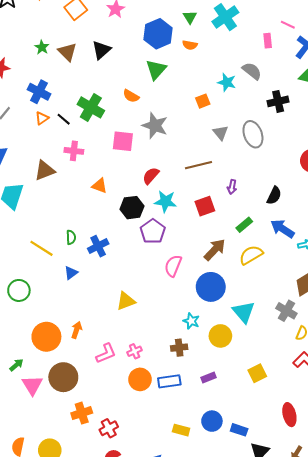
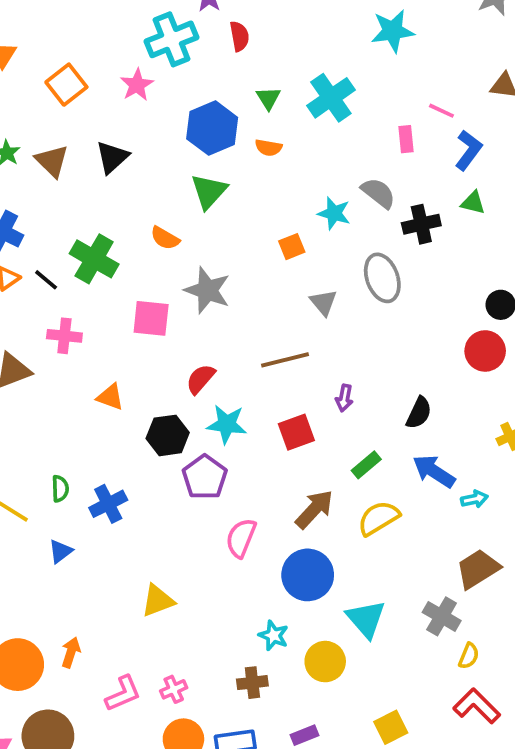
black cross: (278, 101) -> (421, 224), moved
gray ellipse: (253, 134) -> (382, 278), moved

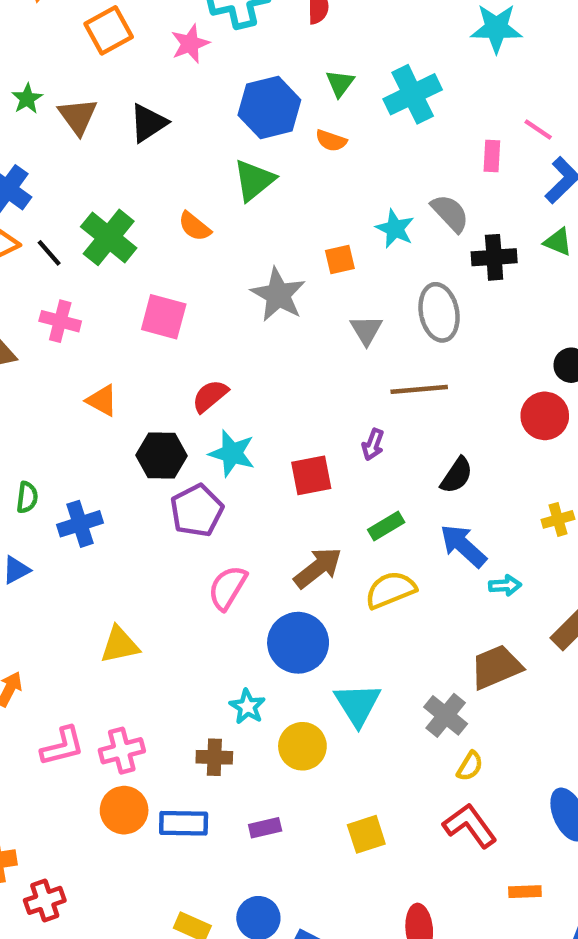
gray star: (207, 290) -> (278, 295), moved
brown line: (285, 360) -> (419, 389), moved
pink cross: (174, 689) -> (122, 751), size x1.4

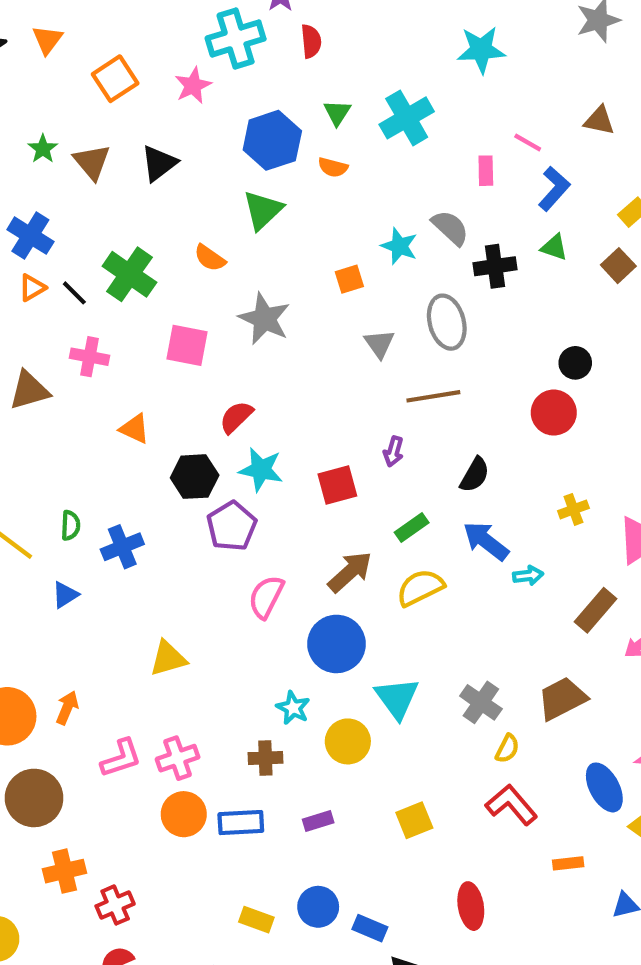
gray star: (278, 295) -> (265, 319), moved
brown trapezoid: (496, 667) -> (562, 699), moved

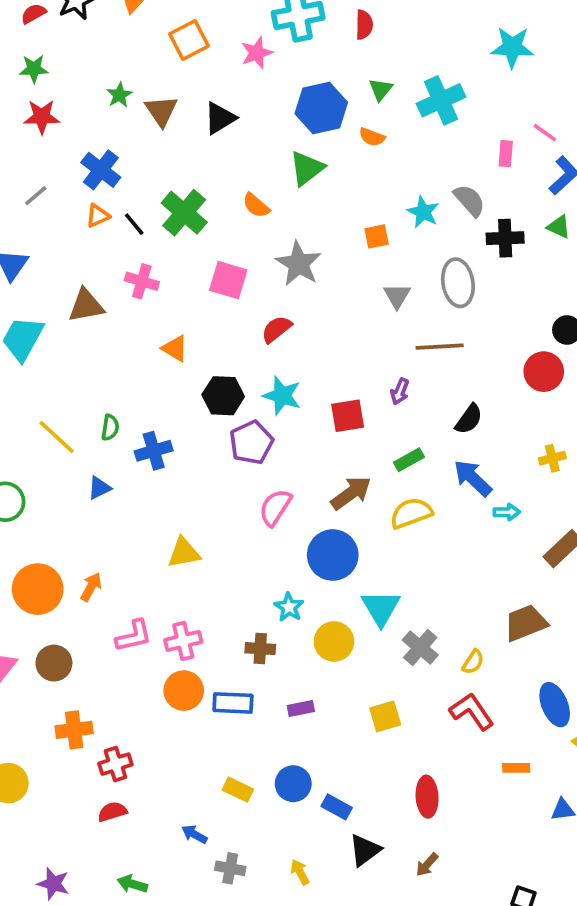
red semicircle: (236, 417) -> (277, 329), moved
gray cross: (481, 702) -> (420, 648), moved
brown circle: (34, 798) -> (54, 663), size x0.7

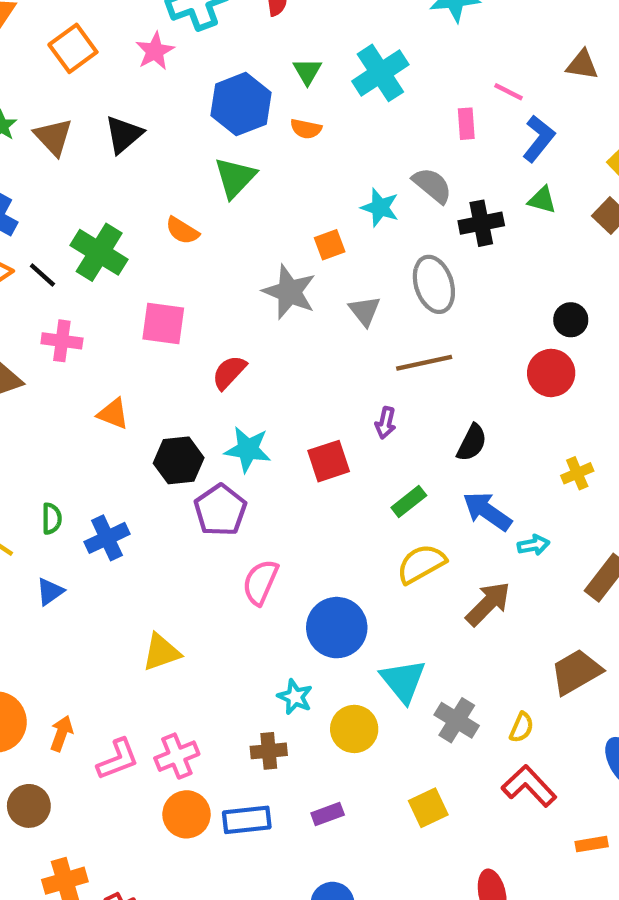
gray star: (299, 264) -> (289, 292), moved
brown arrow: (351, 493) -> (488, 604), moved
orange arrow: (91, 587) -> (61, 733), moved

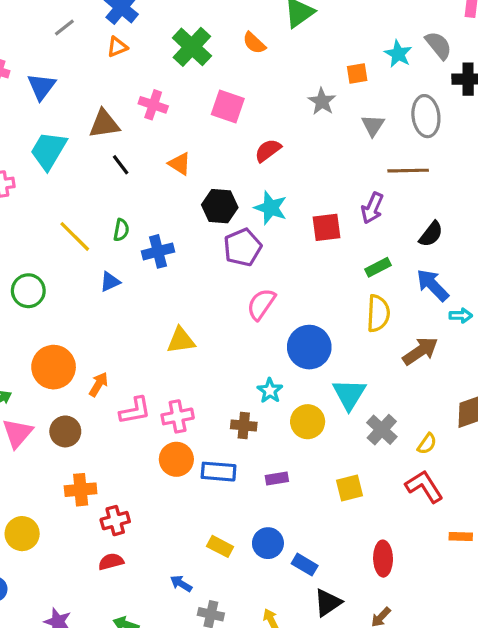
black line: (42, 275) -> (121, 165), moved
gray star: (289, 292) -> (322, 101), size x0.7
purple arrow: (386, 423) -> (372, 208), size x1.4
yellow semicircle: (421, 564) -> (378, 313), turned 111

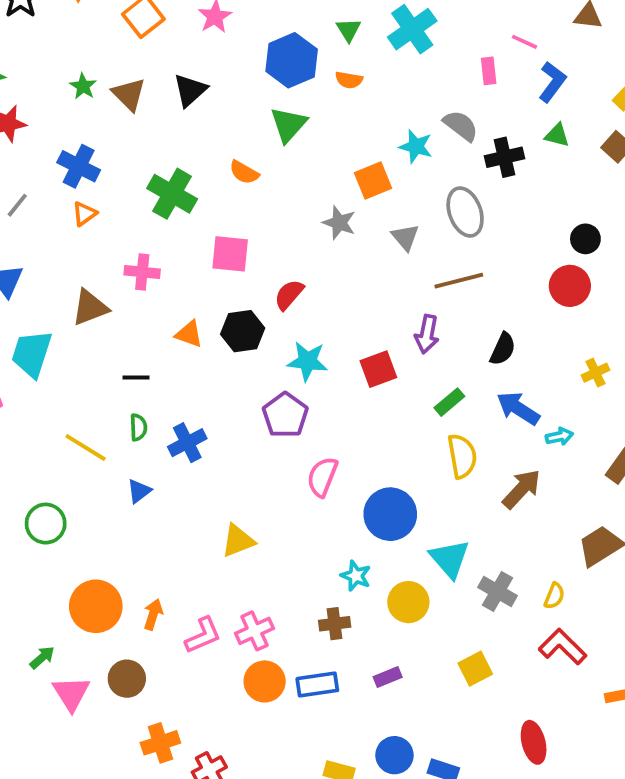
orange square: (357, 73) -> (373, 180), size x1.4
black line: (121, 165) -> (136, 377), moved, turned -40
black hexagon: (220, 206) -> (243, 331), moved

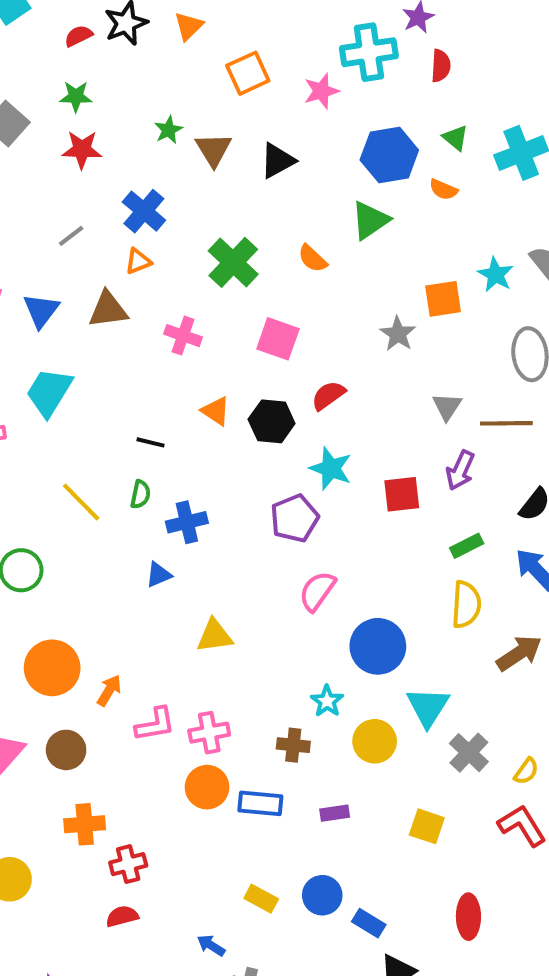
green triangle: (349, 30) -> (455, 138), turned -32
gray triangle: (405, 237) -> (447, 407), moved
brown triangle: (90, 308) -> (108, 310), moved
blue triangle: (139, 491) -> (159, 575), moved
yellow square: (475, 669) -> (427, 826), turned 32

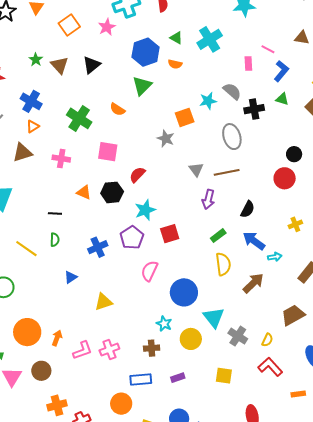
cyan star: (496, 275) -> (208, 101), turned -30
cyan star: (331, 468) -> (145, 210), turned -30
red square: (402, 494) -> (170, 234), moved
blue cross: (187, 522) -> (98, 247), moved
orange circle: (207, 787) -> (121, 404), moved

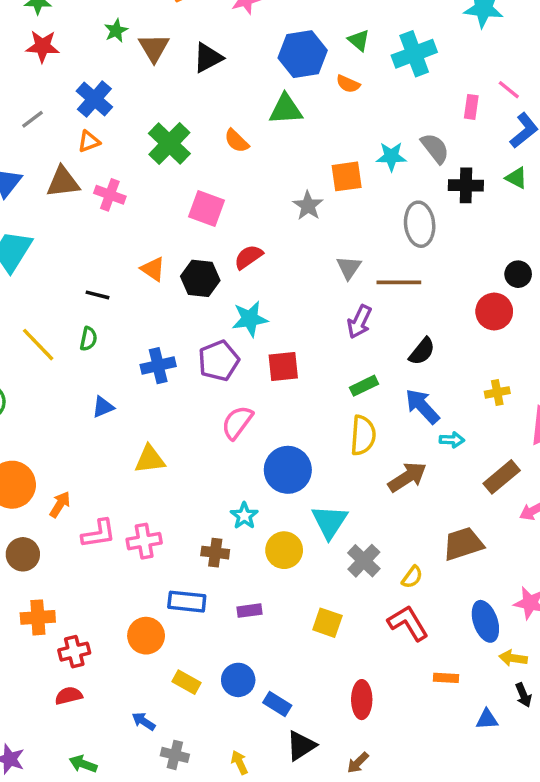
green triangle: (142, 86) -> (286, 109), turned 30
pink cross: (61, 159) -> (110, 195), moved

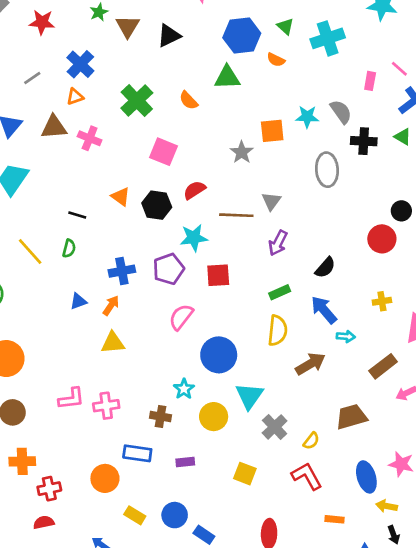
brown line: (399, 282) -> (236, 215), moved
orange arrow: (60, 504) -> (111, 305), moved

